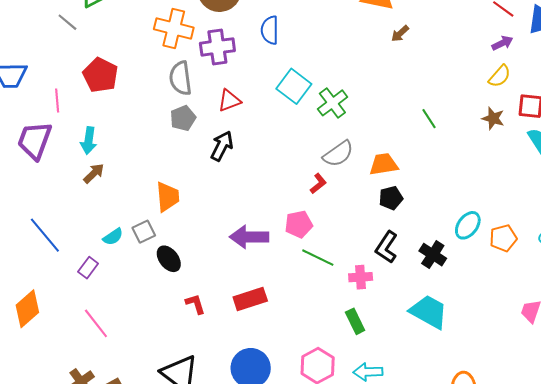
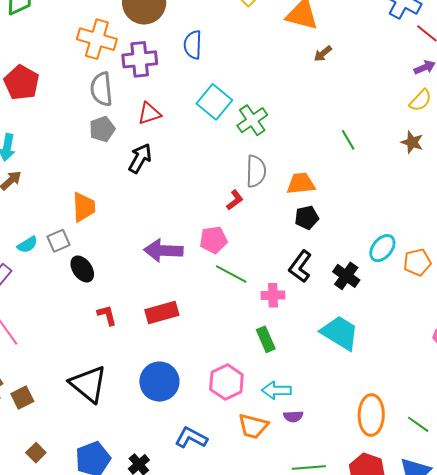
gray semicircle: (338, 154) -> (256, 171), turned -56

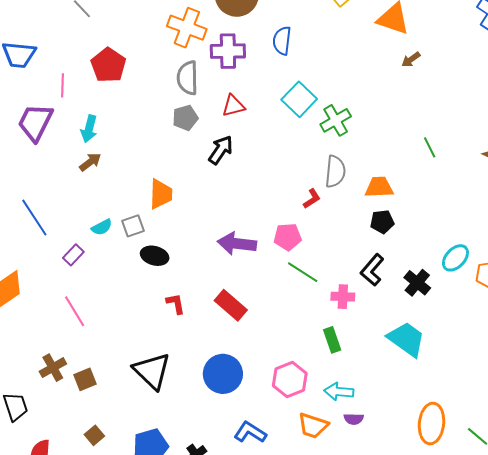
black ellipse: (82, 269) -> (155, 256), turned -44
red rectangle: (162, 313) -> (231, 305), turned 52

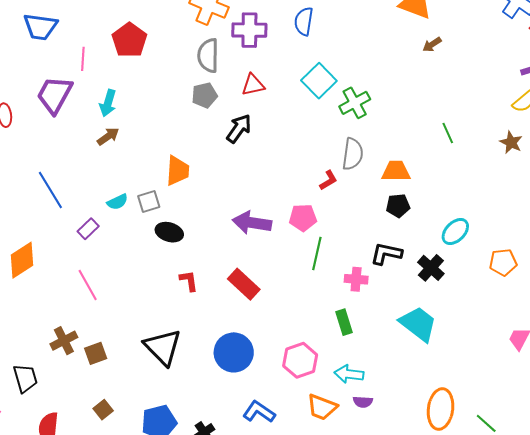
cyan ellipse: (455, 258) -> (455, 231), moved
black L-shape: (372, 270) -> (386, 254), turned 60
green line: (303, 272) -> (317, 253), turned 68

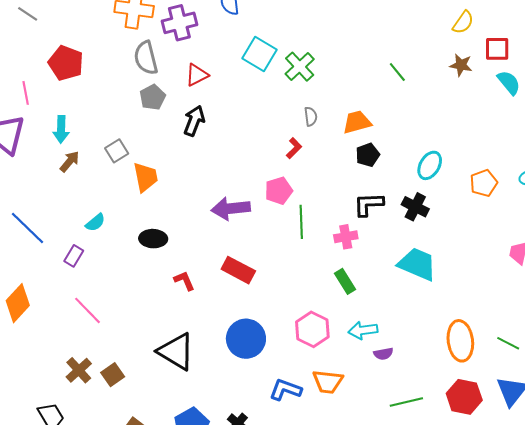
gray semicircle: (353, 154) -> (311, 116), size x0.6
gray square: (149, 202) -> (117, 151), moved
orange trapezoid: (322, 407) -> (328, 382), moved

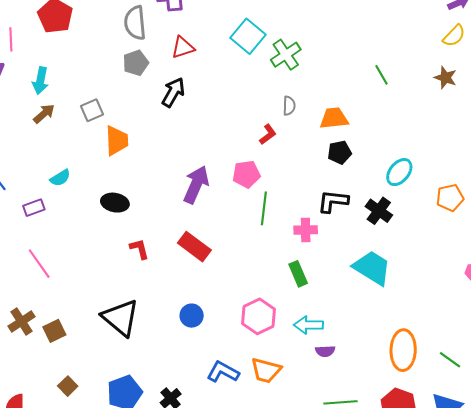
purple arrow: (231, 209) -> (196, 185), turned 111
purple rectangle: (74, 256) -> (34, 208), turned 30
blue circle: (246, 339) -> (192, 316), size x0.6

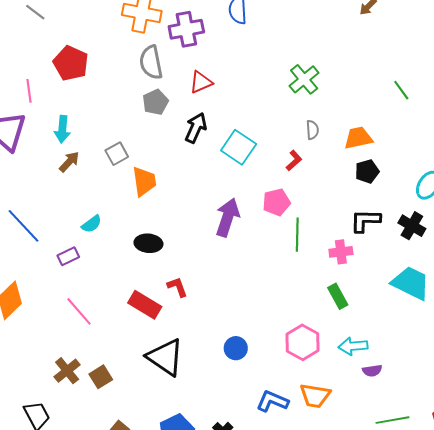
cyan square: (248, 36) -> (239, 147), moved
red rectangle: (194, 247) -> (145, 305), moved

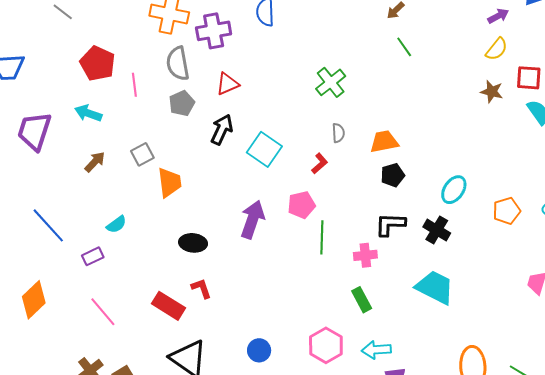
green line: (401, 90) -> (404, 47), moved
pink line: (29, 91) -> (134, 85), moved
cyan arrow: (62, 129) -> (88, 113), moved, turned 104
black ellipse: (148, 243) -> (193, 243), moved

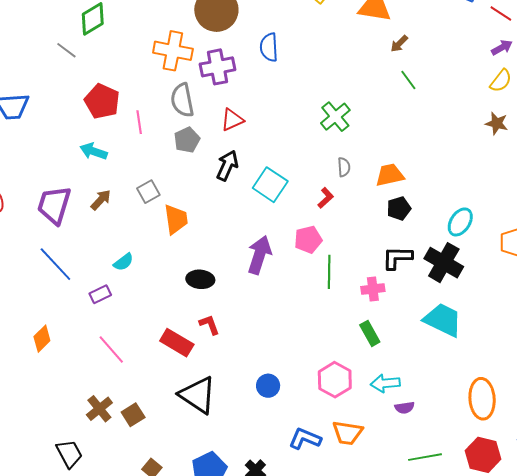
purple trapezoid: (34, 131) -> (54, 205), moved
black cross: (437, 230) -> (444, 263), size x1.4
orange diamond: (34, 300) -> (42, 339), size x0.7

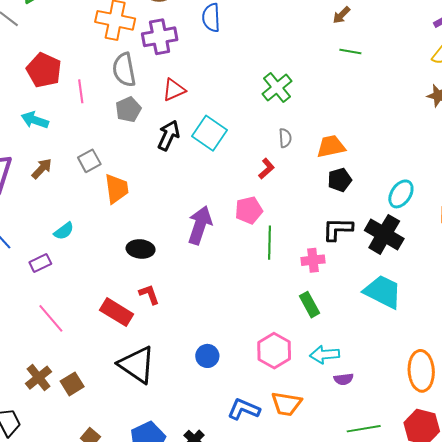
green line: (408, 80) -> (350, 52), turned -45
cyan square: (270, 185) -> (209, 133), moved

